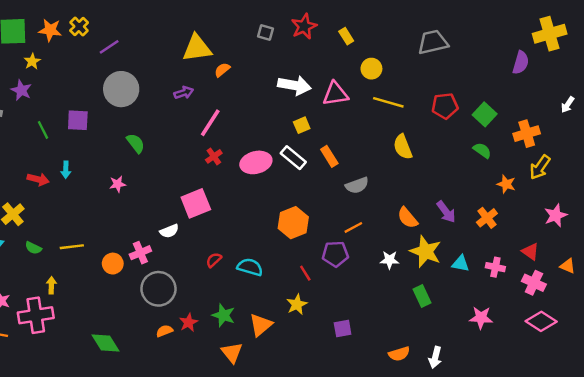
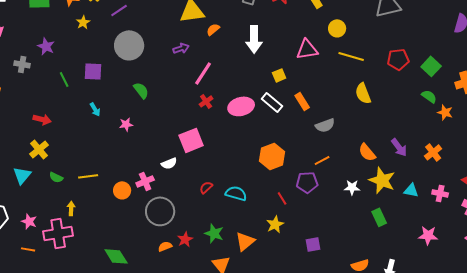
yellow star: (32, 61) -> (83, 22), moved
white arrow: (294, 85) -> (254, 39), moved, turned 80
cyan arrow: (66, 170) -> (95, 109), moved, turned -32
red arrow: (38, 179) -> (42, 119), moved
orange star: (506, 184) -> (445, 112), moved

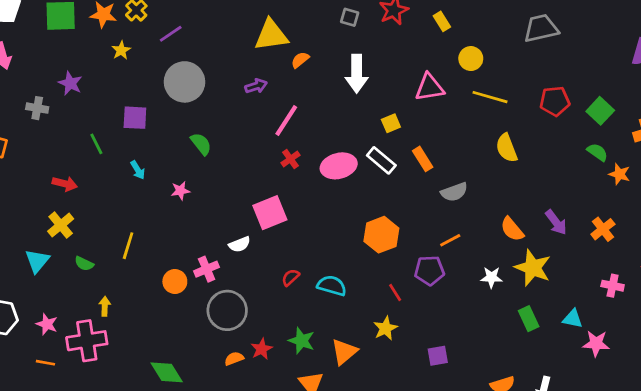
green line: (64, 79) -> (96, 144), moved
yellow line: (88, 176) -> (128, 246), moved, turned -66
cyan triangle: (411, 190) -> (573, 319), moved

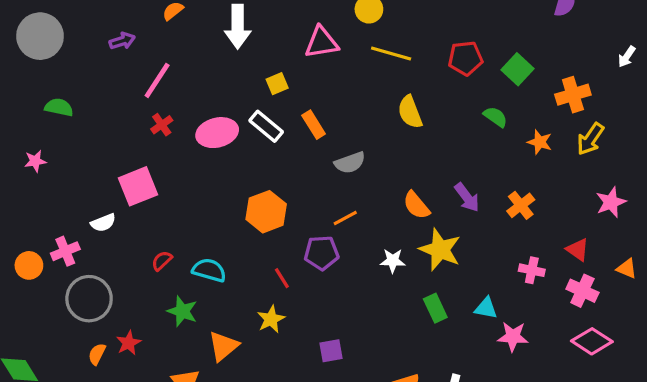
green semicircle: (201, 144) -> (59, 107), turned -40
green semicircle: (597, 152) -> (495, 117), moved
green star: (301, 341) -> (182, 311), moved
orange semicircle: (234, 359) -> (97, 354), turned -42

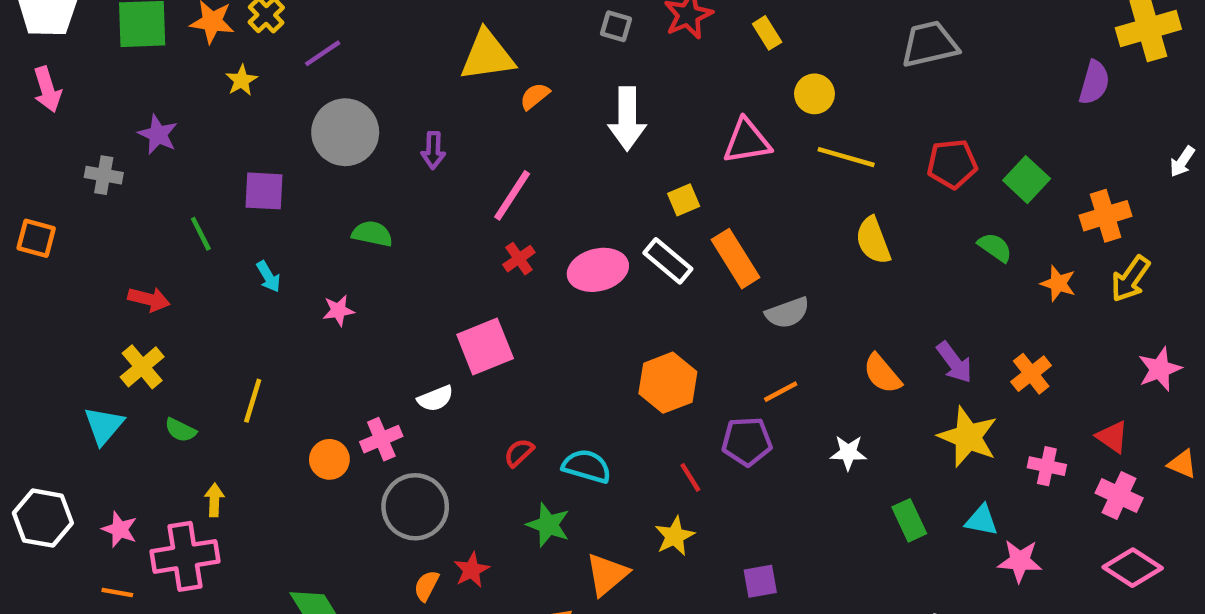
purple arrow: (122, 41) -> (433, 150), moved, turned 110
orange rectangle: (314, 125) -> (736, 259), size x1.4
yellow star: (440, 250) -> (968, 437), moved

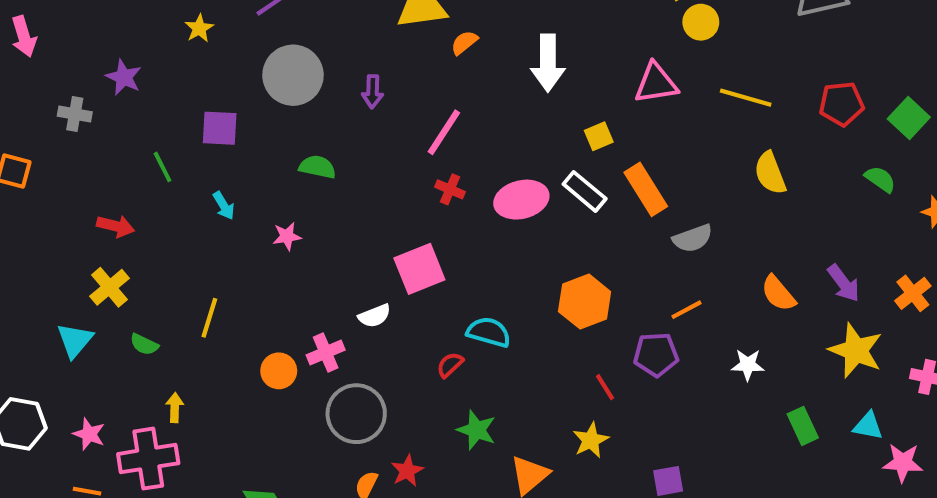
yellow circle: (814, 94) -> (701, 22), moved
red cross: (519, 259) -> (450, 189), turned -32
cyan semicircle: (587, 466) -> (489, 332), moved

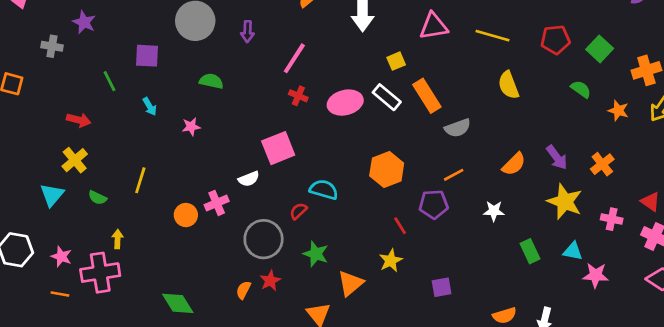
orange semicircle: (778, 293) -> (514, 164), turned -95
gray circle: (356, 414) -> (264, 239), moved

